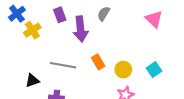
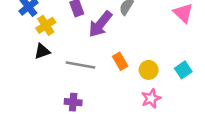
purple arrow: (81, 29) -> (100, 24), turned 45
black triangle: (32, 81) -> (42, 51), moved

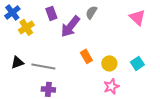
black triangle: (42, 51) -> (17, 62), moved
gray line: (80, 65) -> (43, 66), moved

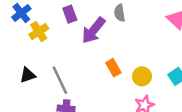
gray semicircle: (91, 12) -> (120, 13), turned -40
gray line: (43, 66) -> (60, 80), turned 55

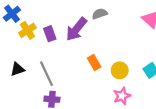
gray semicircle: (120, 13) -> (100, 14), turned 80
purple rectangle: (70, 14) -> (50, 34), moved

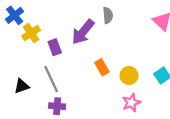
gray semicircle: (100, 14) -> (108, 15), turned 104
purple rectangle: (50, 34) -> (55, 47), moved
black triangle: (18, 69) -> (22, 86), moved

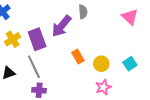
yellow cross: (31, 33) -> (13, 39), moved
purple rectangle: (55, 47) -> (37, 39), size x1.5

